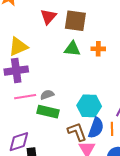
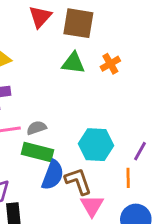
orange cross: (98, 49) -> (110, 64), turned -32
blue semicircle: (96, 128) -> (53, 175), moved

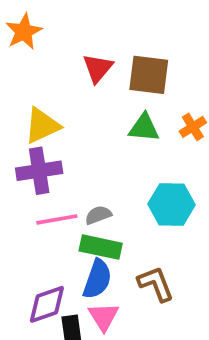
cyan hexagon: (96, 145) -> (171, 204), moved
blue semicircle: (53, 175) -> (97, 279), moved
pink triangle: (92, 206) -> (104, 317), moved

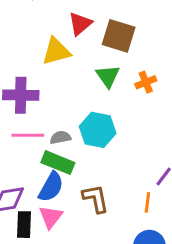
yellow triangle: (42, 126) -> (56, 51), moved
green triangle: (144, 128) -> (108, 76), turned 40
cyan hexagon: (171, 204) -> (98, 130), moved

